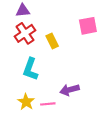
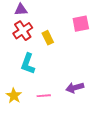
purple arrow: (69, 90) -> (75, 88), moved
yellow star: (26, 102) -> (14, 96), moved

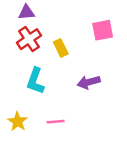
purple arrow: (75, 88) -> (89, 82), moved

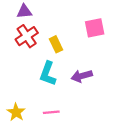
cyan L-shape: (35, 81) -> (48, 74), moved

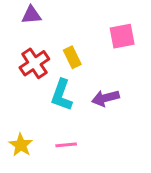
red cross: (27, 36) -> (34, 63), moved

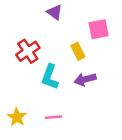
purple triangle: (31, 15) -> (55, 12), moved, turned 42
yellow rectangle: (72, 57) -> (78, 51), moved

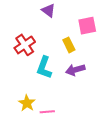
yellow star: (17, 117) -> (27, 103), moved
pink line: (53, 117) -> (47, 112), moved

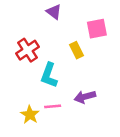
purple arrow: (75, 70) -> (85, 97), moved
pink line: (47, 112) -> (53, 106), moved

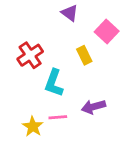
purple triangle: (54, 12) -> (70, 13), moved
pink square: (97, 29) -> (107, 31), turned -36

